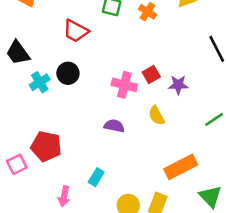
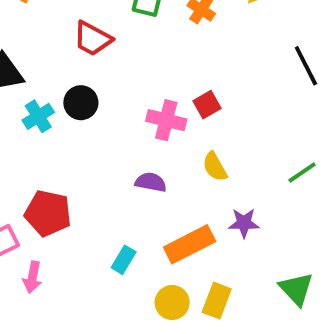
purple star: (178, 85) -> (244, 223), moved
orange rectangle: (181, 167) -> (190, 244), moved
pink arrow: (64, 196) -> (32, 277), moved

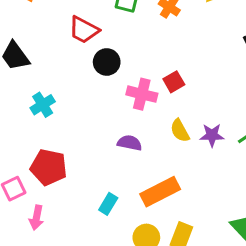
black circle: (81, 103) -> (107, 62), moved
cyan cross: (38, 116) -> (43, 105), moved
purple star: (244, 223) -> (212, 135), moved

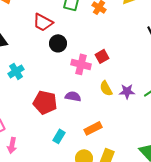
red pentagon: (49, 167) -> (45, 102), moved
orange rectangle: (160, 192) -> (93, 128), size x0.7

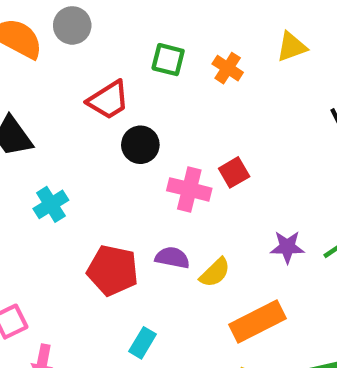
red trapezoid: (43, 22) -> (108, 100), turned -60
yellow semicircle: (106, 88) -> (215, 273), moved, turned -105
orange rectangle: (93, 128) -> (258, 322), moved, size x1.4

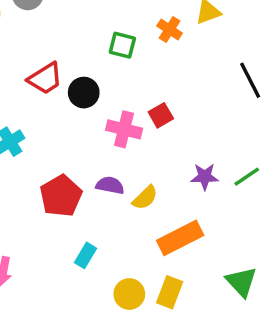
green square: (168, 60) -> (122, 45), moved
orange cross: (228, 68) -> (170, 29), moved
red trapezoid: (108, 100) -> (45, 79), moved
red pentagon: (113, 270) -> (61, 196), turned 30

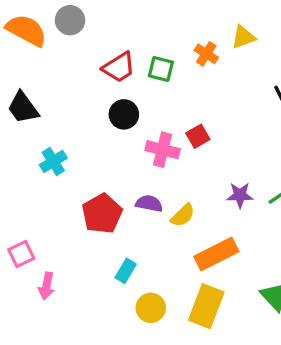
red trapezoid: (45, 79) -> (119, 67), moved
yellow rectangle: (170, 292) -> (206, 306), size x1.4
yellow circle: (129, 294) -> (151, 308), moved

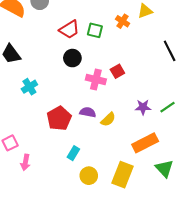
orange rectangle: (216, 254) -> (145, 143), moved

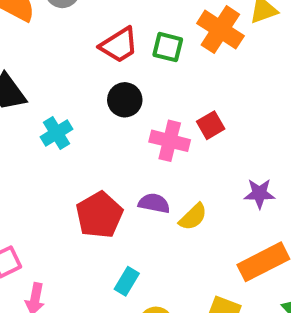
orange cross: (123, 21) -> (220, 30), size x1.6
cyan cross: (29, 87) -> (56, 133), moved

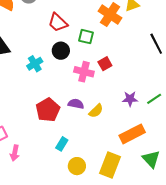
red trapezoid: (119, 45) -> (58, 23), turned 75
green square: (168, 47) -> (86, 37), moved
cyan cross: (56, 133) -> (35, 64), moved

